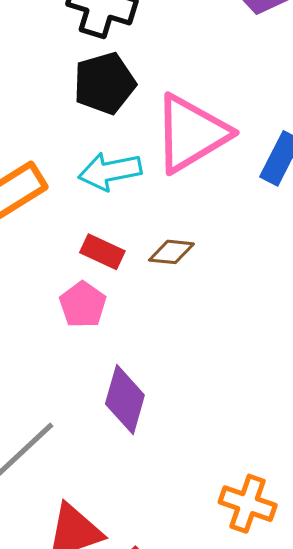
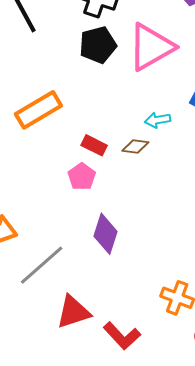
pink triangle: (191, 133) -> (151, 47), moved
cyan arrow: (110, 171) -> (158, 120), moved, size x0.7

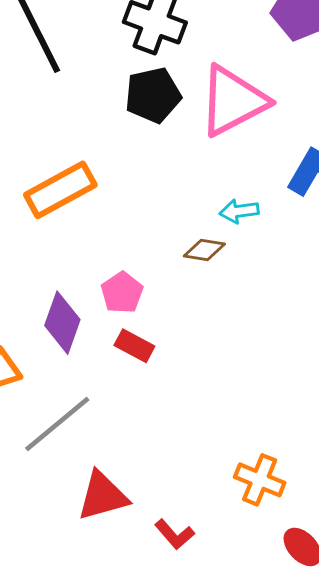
red rectangle: (94, 145) -> (134, 346), moved
purple diamond: (105, 234) -> (62, 323), moved
red L-shape: (122, 336) -> (174, 534), size x0.7

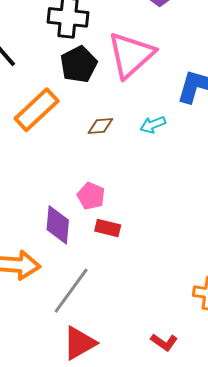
orange rectangle: (60, 190) -> (37, 110), moved
brown diamond: (204, 250) -> (100, 126), moved
red triangle: (103, 496) -> (79, 343), moved

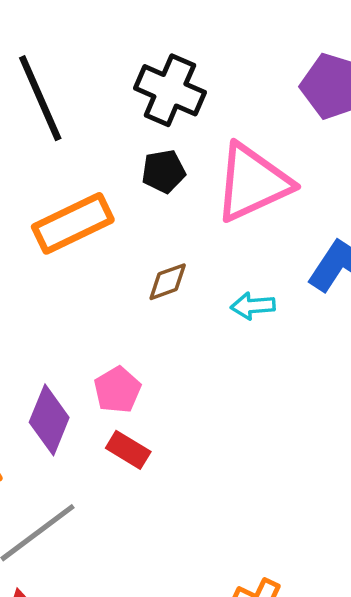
black pentagon: (79, 64) -> (164, 171), size x0.7
brown diamond: (100, 126) -> (168, 282), turned -32

